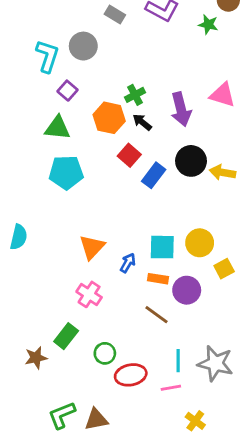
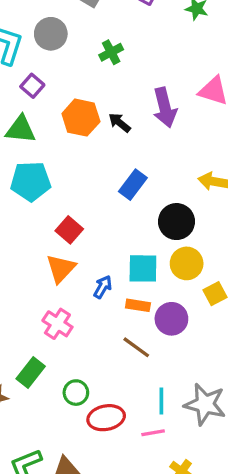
green cross: (135, 95) -> (111, 52), moved
red square: (129, 155) -> (69, 230), moved
black circle: (191, 161) -> (176, 222), moved

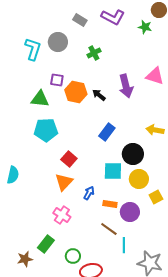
purple square: (32, 86) -> (57, 80), moved, turned -32
cyan square: (143, 268) -> (113, 171), moved
cyan line: (161, 401) -> (124, 245), moved

